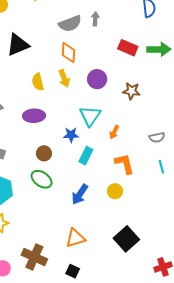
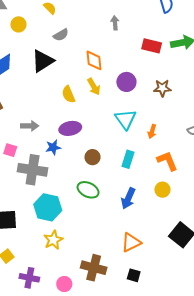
gray semicircle: (70, 24) -> (61, 35), moved, size x0.7
blue star: (71, 135) -> (53, 147), moved
brown circle: (44, 153) -> (93, 157), moved

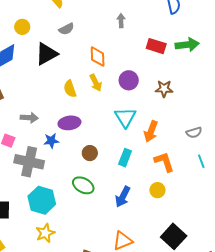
yellow circle: (18, 24) -> (22, 27), moved
orange arrow: (152, 131) -> (151, 131), size x1.5

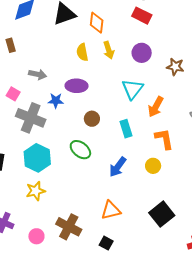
red rectangle: (156, 46) -> (142, 16), moved
orange diamond: (98, 57) -> (97, 23), moved
cyan rectangle: (125, 158) -> (126, 129), turned -48

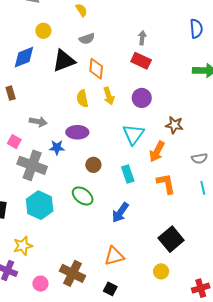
brown star: (175, 67) -> (174, 125), moved
yellow circle: (153, 166) -> (161, 271), moved
yellow star: (36, 191) -> (23, 246), moved
black square: (162, 214) -> (171, 239), moved

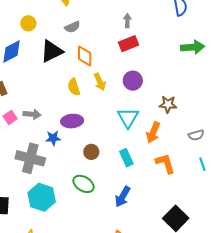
red rectangle: (141, 61) -> (129, 44), turned -42
pink square: (14, 142) -> (10, 117), moved, turned 32

